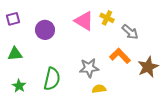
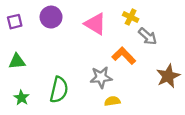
yellow cross: (107, 18) -> (131, 17), moved
purple circle: (45, 30) -> (51, 17), moved
orange L-shape: (120, 56) -> (124, 56), moved

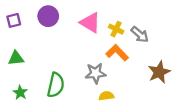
yellow cross: (131, 17) -> (116, 29), moved

